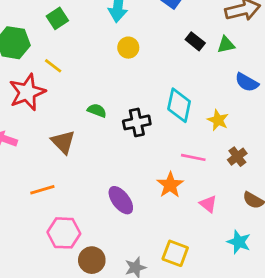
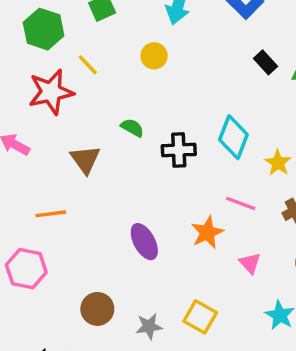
yellow circle: (128, 48) -> (154, 56), moved
pink hexagon: (64, 233) -> (26, 269), moved

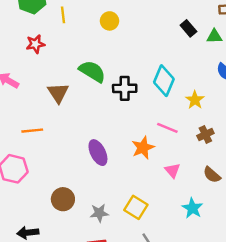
yellow line: (88, 65) -> (63, 15), moved, turned 35
red star: (51, 92) -> (35, 44), size x0.6
green semicircle: (132, 128) -> (92, 71), size x1.6

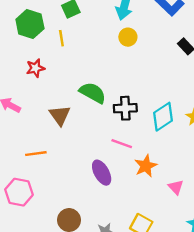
yellow circle: (110, 21) -> (128, 37), moved
cyan diamond: (164, 81) -> (163, 117), moved, turned 36
pink line: (167, 128) -> (122, 144), moved

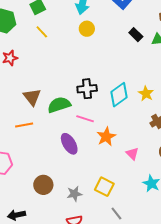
yellow line: (61, 38) -> (42, 32), moved, turned -32
green semicircle: (93, 93) -> (59, 105), moved, turned -45
orange line: (36, 154) -> (24, 125), moved

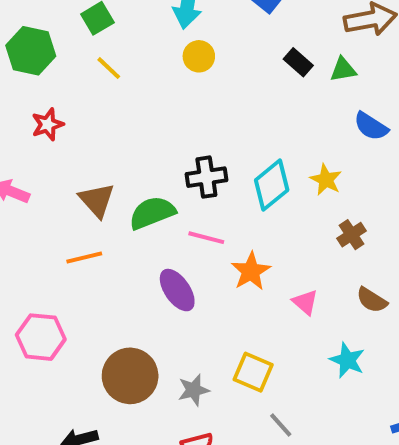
brown circle: (43, 185) -> (130, 376), size x1.4

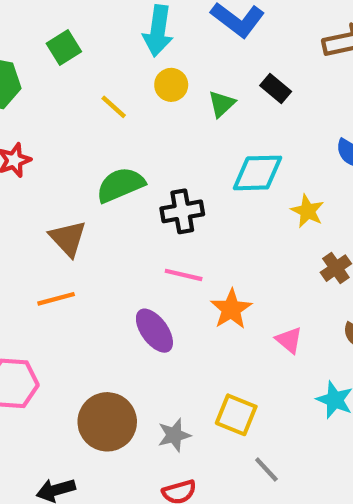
yellow line: (109, 68) -> (114, 107), moved
green triangle: (343, 69) -> (222, 104), moved, turned -32
cyan diamond: (272, 185) -> (257, 173), moved, turned 39
green semicircle: (152, 213) -> (120, 185), moved

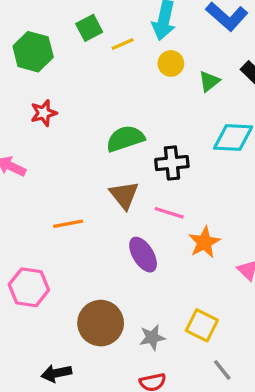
yellow line: (114, 107) -> (123, 44), moved, turned -70
brown triangle: (68, 238) -> (124, 195), moved

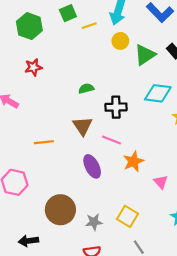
green triangle: (209, 81) -> (145, 55), size x1.5
green semicircle: (125, 139) -> (86, 89), size x0.6

